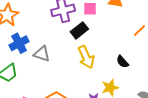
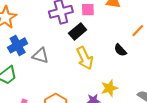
black semicircle: (122, 62) -> (120, 50), moved

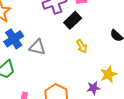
yellow arrow: (85, 58) -> (82, 46), size x0.6

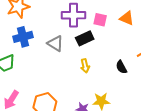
gray triangle: (37, 47) -> (55, 43), moved

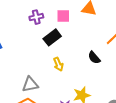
purple cross: (73, 15) -> (36, 17), size x0.6
gray triangle: (55, 43) -> (30, 84), moved, turned -30

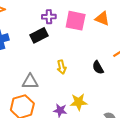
pink square: (63, 16) -> (76, 21), size x1.5
black rectangle: (52, 37) -> (39, 35), moved

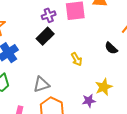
gray triangle: (30, 82) -> (41, 85), moved

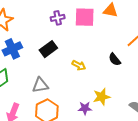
black rectangle: (45, 36) -> (48, 49), moved
yellow arrow: (77, 59) -> (79, 65), turned -40

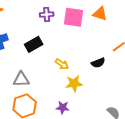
black semicircle: (115, 59) -> (98, 63), turned -80
yellow star: (102, 97) -> (74, 84), moved

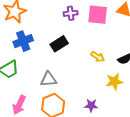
yellow arrow: (62, 64) -> (98, 57), moved
yellow star: (74, 84) -> (114, 82), moved

